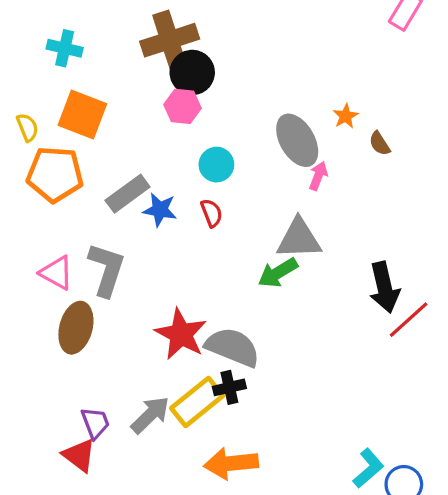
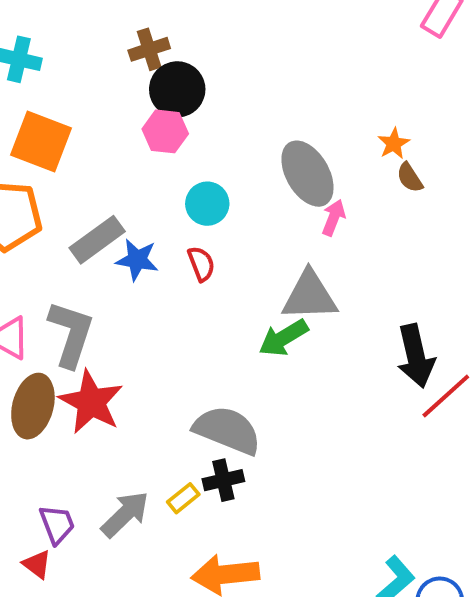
brown cross: (170, 40) -> (149, 49), size x0.6
orange star: (346, 116) -> (394, 143), moved
red star: (181, 334) -> (91, 402), moved
yellow rectangle: (197, 402) -> (183, 498), size x0.5
red triangle: (79, 455) -> (37, 564), size x0.7

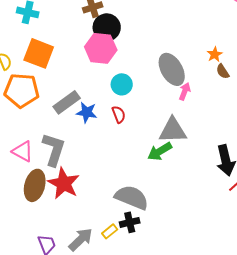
pink hexagon: (165, 131) -> (101, 48), size x1.4

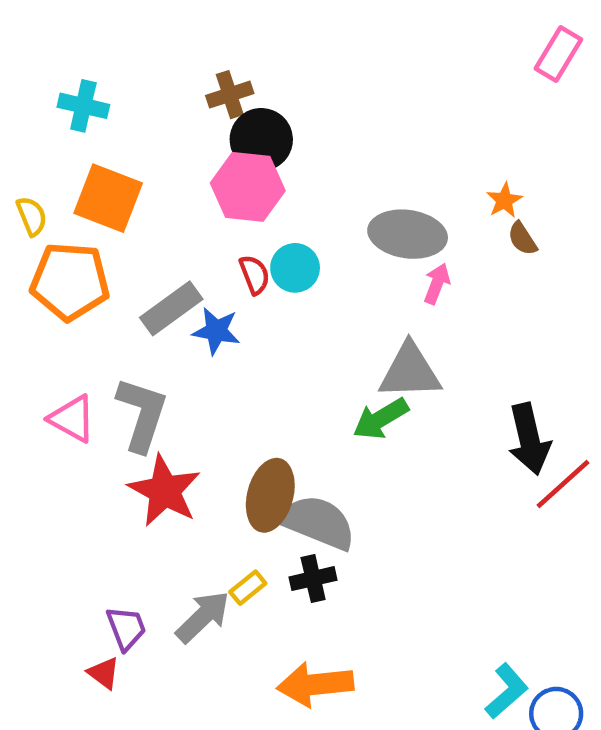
gray ellipse: (172, 69) -> (408, 234), turned -52
red semicircle: (119, 114) -> (255, 275), moved
brown ellipse: (35, 185) -> (270, 495), moved
yellow rectangle: (110, 231) -> (248, 588), moved

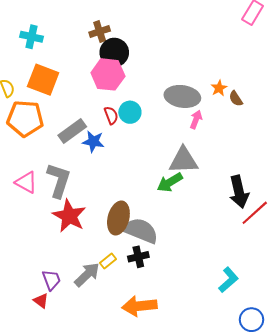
orange star: (504, 200) -> (219, 88), moved
cyan L-shape: (507, 691) -> (228, 280), moved

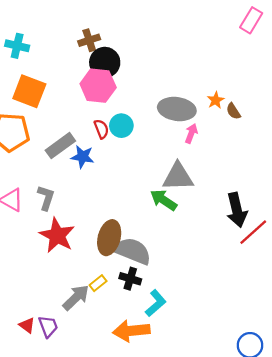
gray L-shape: (59, 180) -> (46, 198), size x0.7
green arrow: (170, 182) -> (164, 200), turned 65
black cross: (138, 257) -> (130, 279), turned 30
purple trapezoid: (51, 280) -> (48, 326), moved
cyan L-shape: (228, 280) -> (156, 303), moved

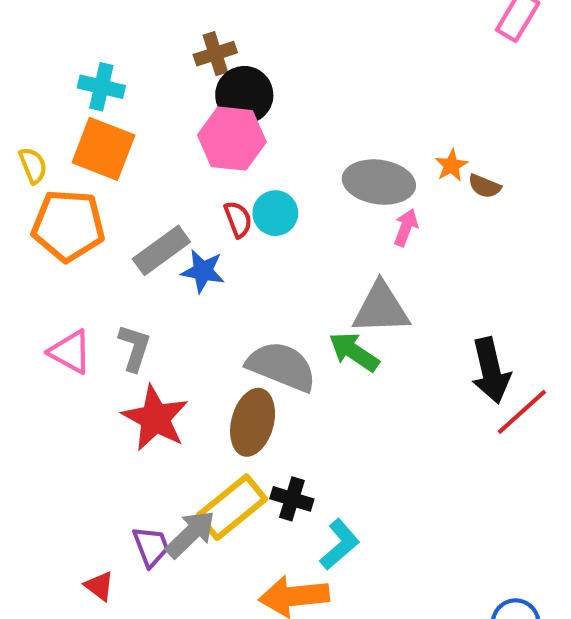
cyan cross: (17, 46) -> (101, 87), moved
brown semicircle: (233, 111) -> (485, 186), turned -35
gray semicircle: (132, 251) -> (282, 366), moved
yellow rectangle: (98, 283) -> (232, 507), size x2.0
purple trapezoid: (48, 326) -> (151, 547), moved

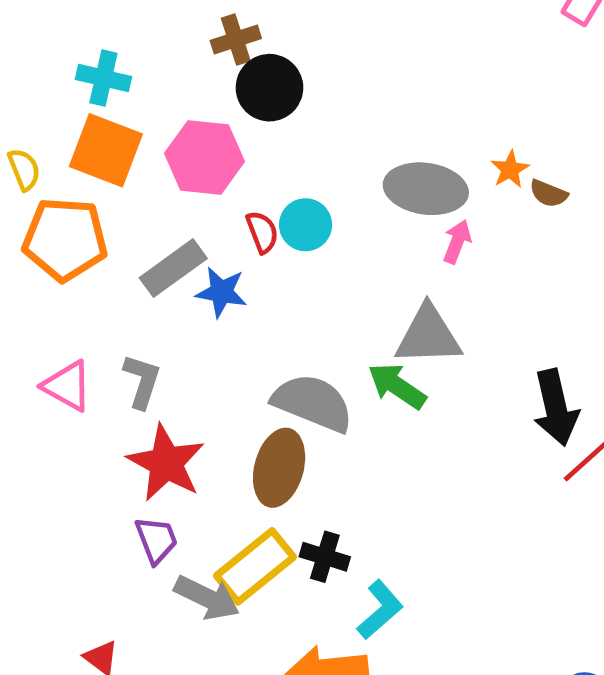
pink hexagon: (232, 139) -> (205, 157), moved
gray arrow: (190, 534) -> (207, 598), turned 70
purple trapezoid: (151, 547) -> (156, 540), moved

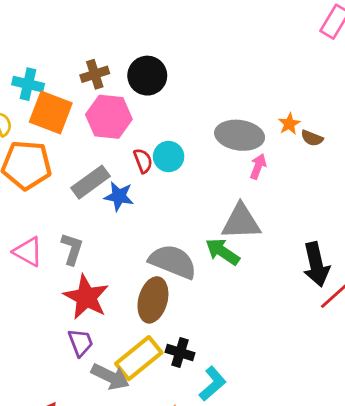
brown cross: (236, 40) -> (95, 74), moved
cyan cross: (103, 78) -> (28, 84), moved

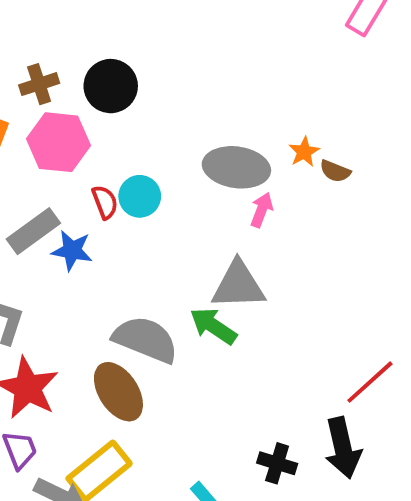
black arrow: (316, 264) -> (343, 448), moved
brown ellipse: (153, 300) -> (118, 392), turned -48
black cross: (180, 352) -> (277, 463), moved

